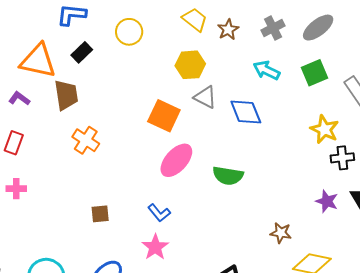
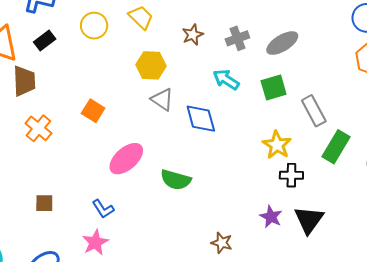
yellow trapezoid: (195, 20) -> (141, 17), moved
orange square: (164, 116) -> (93, 111), moved, size x0.7

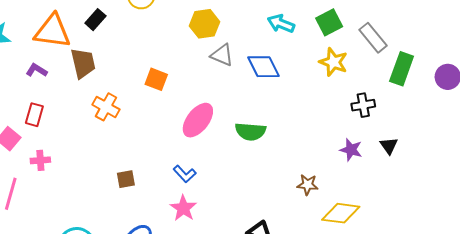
yellow star: (277, 145) -> (333, 62), moved
black triangle: (309, 220) -> (389, 146), size x0.6

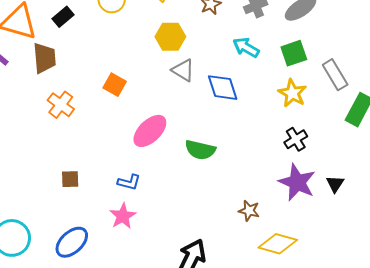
black cross: (363, 105) -> (296, 139), moved, turned -30
purple star: (351, 150) -> (297, 182), size x1.6
blue L-shape: (185, 174) -> (129, 182), turned -40

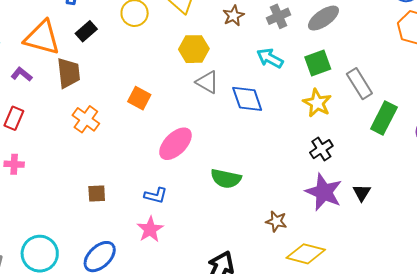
green semicircle: (200, 150) -> (226, 179), moved

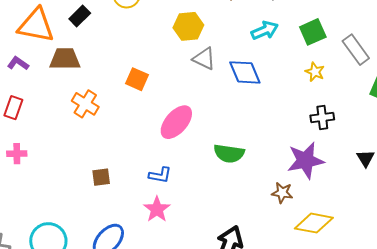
cyan arrow: (270, 58) -> (265, 30), turned 132
brown trapezoid: (69, 73) -> (65, 59), turned -80
yellow star: (317, 103) -> (315, 72), size x0.7
black cross: (321, 149) -> (322, 117), turned 30
purple star: (324, 192) -> (306, 160), moved, turned -30

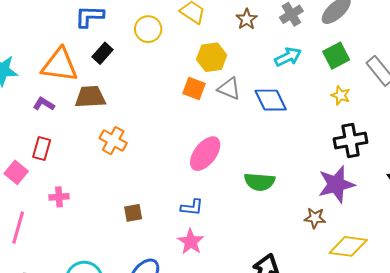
orange square: (137, 79) -> (194, 88), moved
black cross: (322, 117) -> (351, 141), size x1.4
pink cross: (17, 154) -> (59, 197), moved

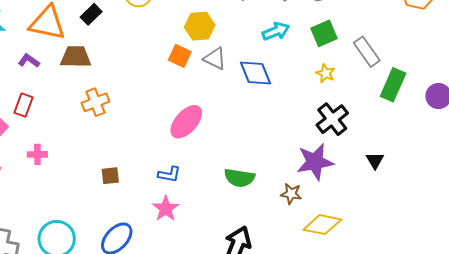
orange cross: (113, 141) -> (95, 102), turned 36
black cross: (351, 141) -> (332, 119), turned -32
green semicircle: (260, 182) -> (239, 178), moved

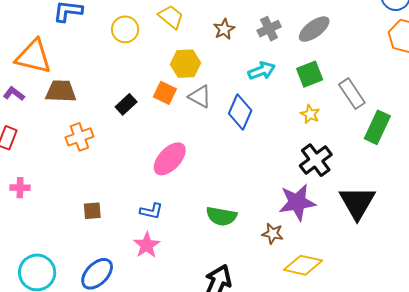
black rectangle: (91, 14) -> (126, 104), moved
blue diamond: (255, 73) -> (240, 112), turned 44
black triangle: (375, 161) -> (357, 203), size x2.0

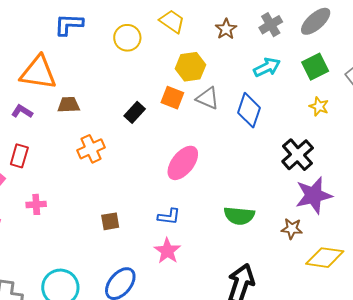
brown trapezoid: (61, 91) -> (69, 105), size x0.7
black cross: (316, 160) -> (298, 155), moved

